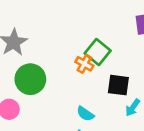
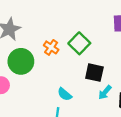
orange cross: (84, 64) -> (51, 47), moved

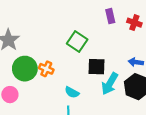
orange cross: (51, 47) -> (46, 69), moved
cyan arrow: (105, 92) -> (110, 84), size x1.5

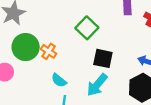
cyan arrow: (110, 84) -> (97, 85), moved
cyan semicircle: (72, 92) -> (59, 80), moved

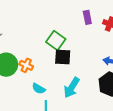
black square: (103, 58) -> (63, 57), moved

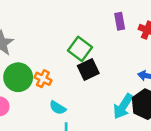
black square: (63, 57) -> (88, 69), turned -30
cyan arrow: (72, 88) -> (123, 106), moved

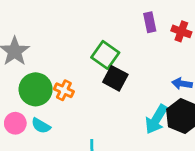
black square: (88, 69) -> (115, 78), turned -35
cyan semicircle: (58, 108) -> (41, 126), moved

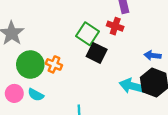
red cross: (181, 31) -> (115, 26), moved
cyan arrow: (156, 119) -> (132, 86), turned 75

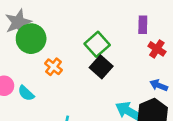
red cross: (115, 26) -> (157, 49), moved
green circle: (30, 65) -> (31, 39), moved

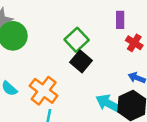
orange cross: (53, 67) -> (44, 91), moved, size x1.6

